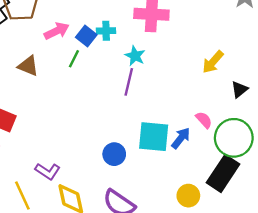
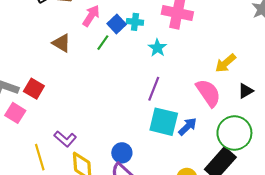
pink arrow: (57, 31) -> (91, 16), turned -40
purple line: (129, 82) -> (154, 89), moved
pink semicircle: (204, 120) -> (208, 93), moved, size x1.8
blue circle: (114, 154) -> (122, 153), moved

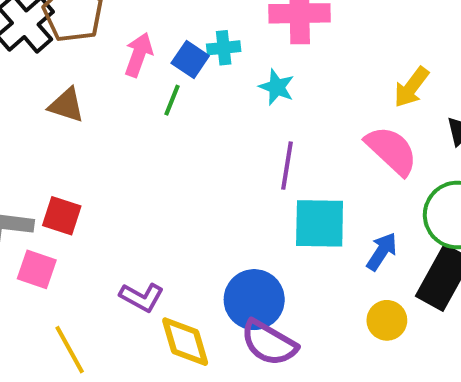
brown triangle: (61, 43) -> (66, 105), moved
blue arrow: (187, 127) -> (382, 252), moved
blue circle: (122, 153) -> (254, 300), size x1.5
yellow line: (40, 157) -> (70, 350), moved

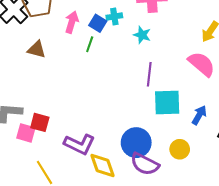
red square: (62, 216) -> (40, 122), moved
purple L-shape: (142, 297) -> (79, 144), size x1.4
yellow circle: (387, 320) -> (180, 149), moved

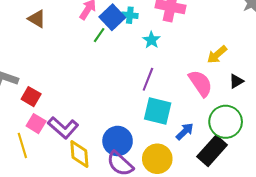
blue square: (98, 23) -> (112, 17), size x1.4
brown triangle: (37, 49) -> (37, 19), moved
pink square: (26, 133) -> (36, 124), moved
yellow circle: (180, 149) -> (157, 159), size x1.5

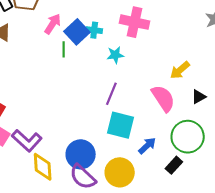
green line: (99, 35) -> (64, 49), turned -35
cyan star: (151, 40) -> (115, 55), turned 30
black rectangle: (212, 151) -> (174, 165), size x0.6

